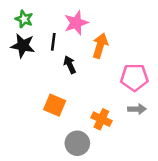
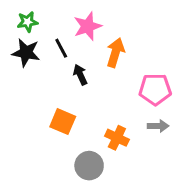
green star: (24, 19) -> (27, 22), turned -30
black line: (53, 42) -> (61, 48), turned -36

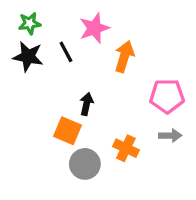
black arrow: (80, 75) -> (86, 104), moved, turned 36
gray circle: (89, 166) -> (85, 164), moved

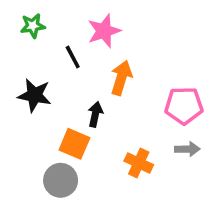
black star: (28, 57) -> (35, 95), moved
orange arrow: (124, 57) -> (121, 78), moved
gray circle: (85, 164) -> (61, 180), moved

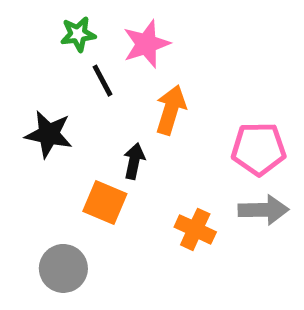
green star: (33, 26) -> (78, 34), moved
gray arrow: (187, 149) -> (264, 210), size x1.4
gray circle: (61, 180) -> (63, 268), moved

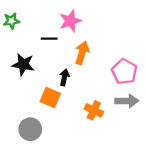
green star: (78, 34) -> (11, 21), moved
black line: (102, 81) -> (49, 39), turned -63
pink pentagon: (259, 149) -> (124, 72), turned 30

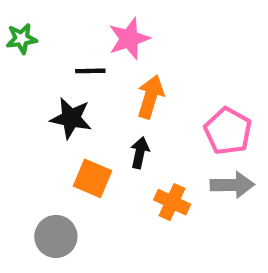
black star: (23, 64) -> (71, 118), moved
black arrow: (64, 77) -> (140, 153), moved

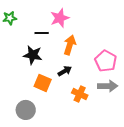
black arrow: (140, 153) -> (65, 71), turned 48

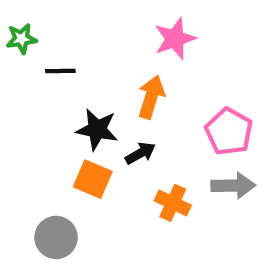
pink star: (60, 18) -> (175, 39), moved
black line: (42, 33) -> (60, 71), moved
black star: (33, 55) -> (97, 129), moved

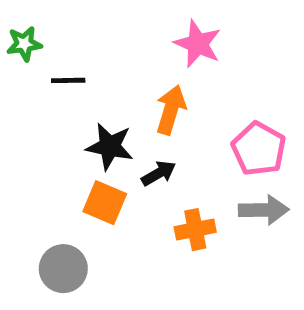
pink star: (175, 39) -> (198, 44), turned -30
orange cross: (173, 203) -> (195, 230), turned -36

